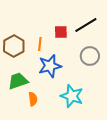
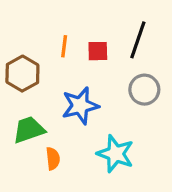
black line: (86, 25) -> (138, 40), turned -40
orange line: (40, 44) -> (64, 46), moved

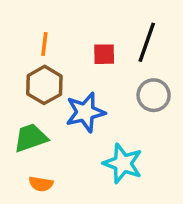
orange line: (64, 46) -> (44, 44), moved
brown hexagon: (22, 74) -> (44, 85), moved
orange semicircle: (53, 159) -> (41, 184), moved, turned 105

